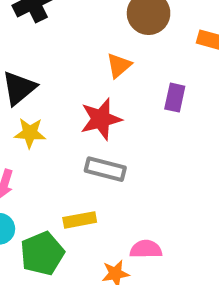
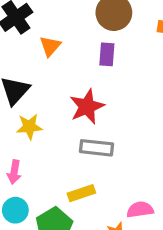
orange triangle: (119, 65) -> (50, 46), moved
purple rectangle: (175, 98) -> (107, 54), moved

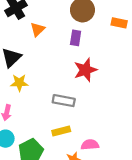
red star: (87, 107) -> (85, 70), moved
yellow rectangle: (81, 193) -> (61, 131), moved

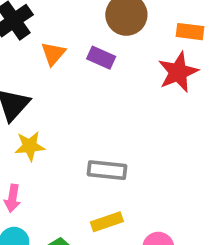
purple rectangle: (76, 38) -> (101, 58), moved, turned -70
red star: (85, 70) -> (178, 72), moved

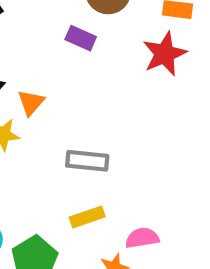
orange triangle: (53, 54) -> (31, 102), moved

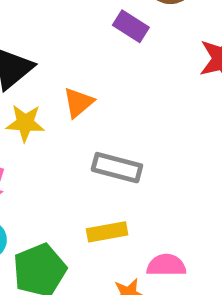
orange triangle: (31, 102) -> (78, 103), moved

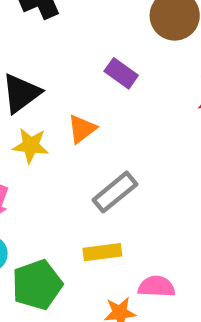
purple rectangle: (131, 26) -> (121, 73), moved
gray rectangle: (117, 168) -> (115, 192), turned -57

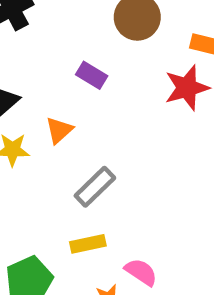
pink semicircle: (157, 287) -> (141, 272), turned 36

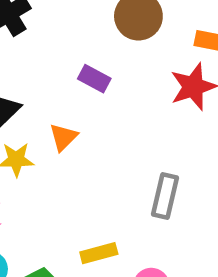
gray rectangle: (95, 187) -> (165, 196), moved, turned -30

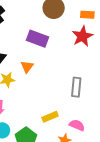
purple rectangle: (94, 79) -> (37, 39), size x1.5

